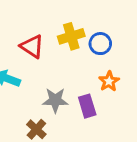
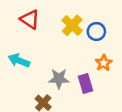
yellow cross: (71, 36) -> (72, 25), turned -30
red triangle: (32, 46) -> (30, 19), moved

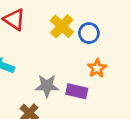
purple rectangle: (85, 83) -> (77, 91), turned -60

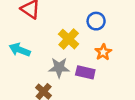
yellow cross: (62, 26) -> (69, 39), moved

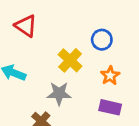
purple rectangle: (85, 72) -> (110, 107), moved

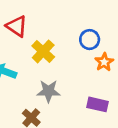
yellow cross: (70, 60) -> (43, 51), moved
orange star: (110, 76) -> (104, 62), moved

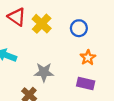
yellow cross: (43, 51) -> (42, 24), moved
orange star: (104, 62) -> (88, 58), moved

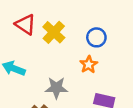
orange star: (88, 58) -> (89, 65), moved

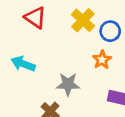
yellow cross: (54, 32) -> (83, 20), moved

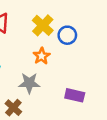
orange star: (102, 60) -> (42, 56), moved

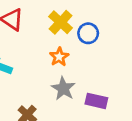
gray star: (29, 83) -> (63, 89), moved, turned 30

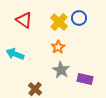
blue circle: (88, 33) -> (79, 18), moved

